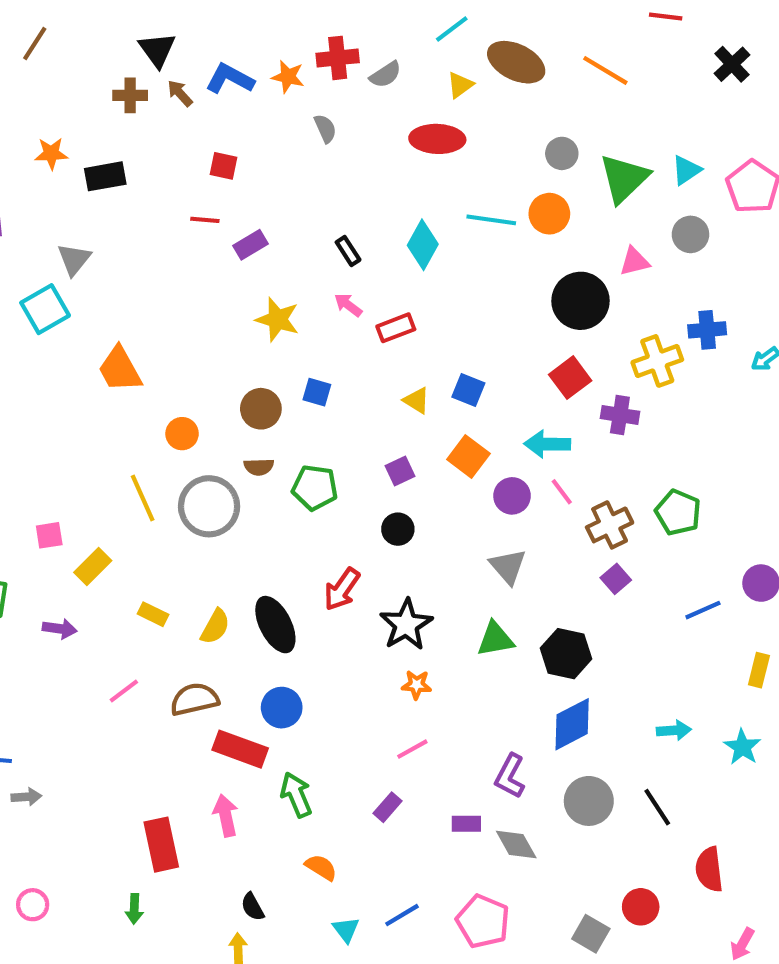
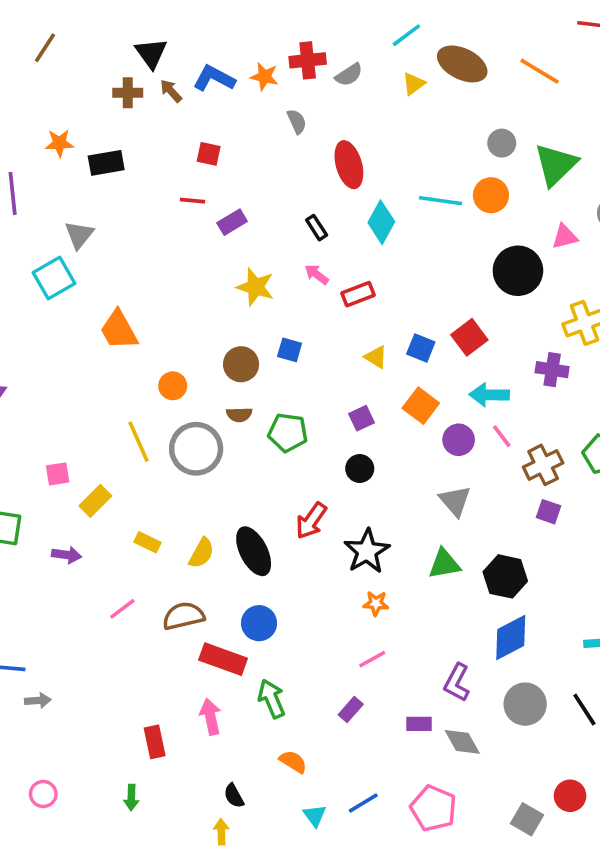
red ellipse: (437, 139) -> (349, 165), moved, turned 72
red square: (570, 378) -> (469, 337), moved
purple square: (616, 579) -> (548, 512), turned -30
red rectangle: (161, 845) -> (155, 742), size x0.7

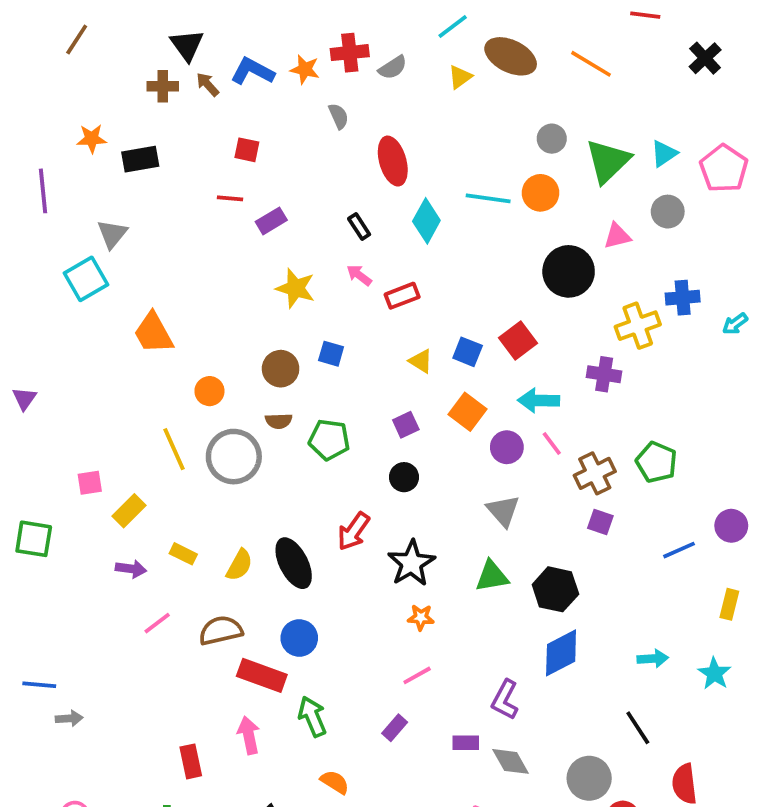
purple arrow: (67, 555) -> (131, 569), moved
gray circle: (525, 704) -> (589, 778), moved

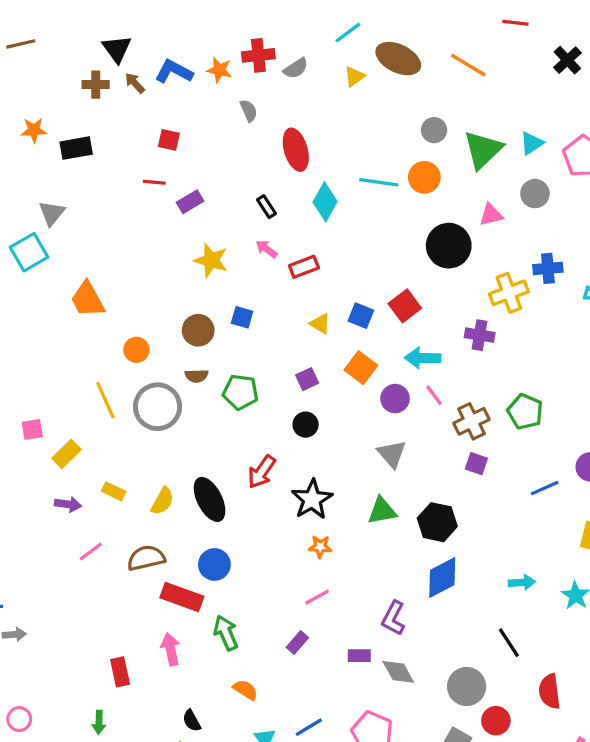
brown line: (77, 39) -> (21, 44), turned 44

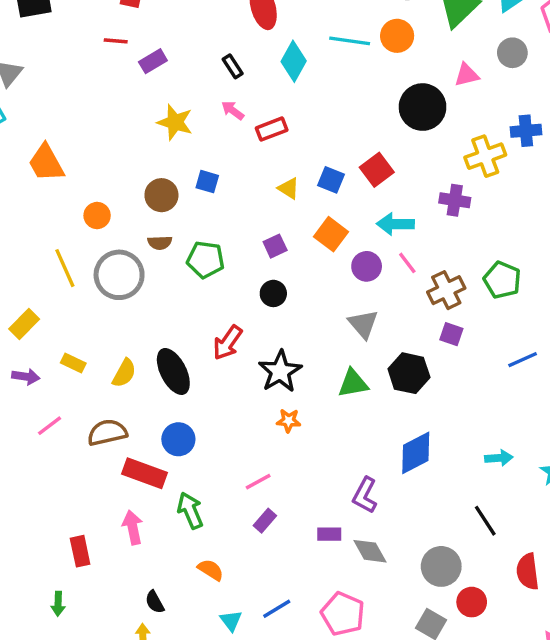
black hexagon: (437, 522) -> (409, 373), moved
pink line: (317, 597) -> (258, 482), moved

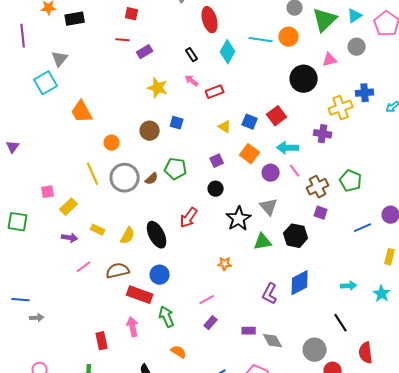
brown semicircle: (160, 243) -> (152, 179), moved, turned -40
black star: (280, 371) -> (239, 219), moved
purple L-shape: (365, 495) -> (270, 294), moved

